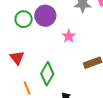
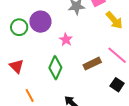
green diamond: (47, 74) -> (55, 68), moved

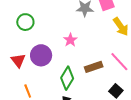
purple circle: (40, 22) -> (41, 55), moved
green diamond: (55, 68) -> (67, 78), moved

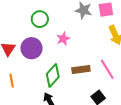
green circle: (25, 22) -> (40, 19), moved

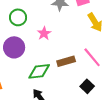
green diamond: (53, 76) -> (39, 71), turned 50

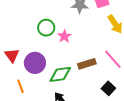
green circle: (18, 17) -> (46, 28), moved
purple circle: (14, 47) -> (35, 63), moved

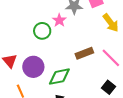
pink star: (64, 36) -> (59, 20), moved
brown rectangle: (87, 64) -> (84, 53), moved

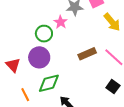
purple circle: (33, 67) -> (39, 57), moved
green diamond: (59, 77) -> (49, 83), moved

